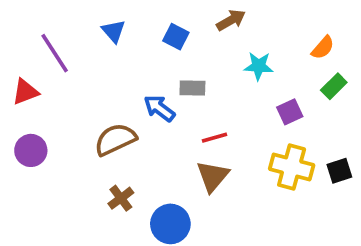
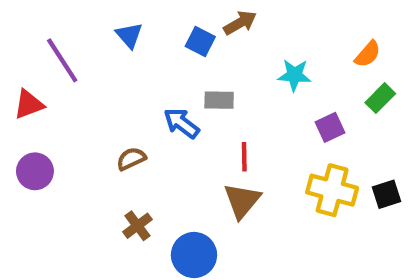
brown arrow: (231, 20) -> (240, 23), moved
red line: (214, 138) -> (244, 157), turned -75
brown semicircle: (115, 139) -> (131, 159), size x0.6

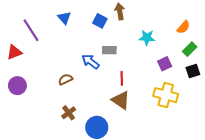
brown arrow: (240, 23) -> (120, 11), turned -70
black square: (386, 194) -> (193, 71), moved
brown triangle: (242, 201) -> (121, 100), turned -36

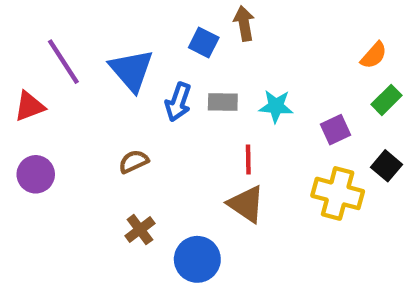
blue triangle: (64, 18) -> (131, 70), moved, size x1.6
cyan star: (147, 38) -> (276, 106), moved
blue arrow: (90, 62) -> (178, 102), moved, turned -108
black square: (193, 71) -> (387, 166), moved, turned -32

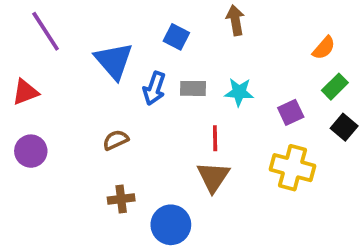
brown arrow: (244, 23) -> (235, 20), moved
purple line: (63, 62) -> (46, 31), moved
black square: (387, 166) -> (344, 127), moved
brown triangle: (246, 204) -> (213, 177), turned 30
brown cross: (140, 230) -> (121, 199), turned 30

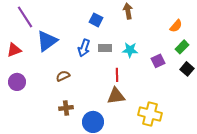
blue triangle: (114, 61) -> (47, 41), moved, turned 35
yellow cross: (292, 168) -> (150, 114), moved
brown triangle: (213, 177) -> (116, 96), turned 48

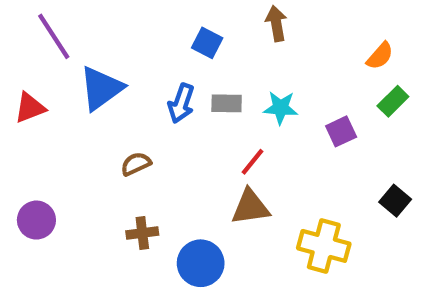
black square: (187, 69) -> (395, 201), moved
red line: (117, 75) -> (252, 162), turned 40
purple circle: (17, 82) -> (36, 220), moved

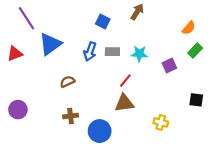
brown arrow: (276, 23) -> (137, 12), turned 42
black square: (395, 201) -> (196, 100), turned -32
yellow cross: (324, 246) -> (161, 122), size x0.6

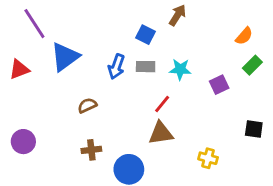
blue square: (103, 21) -> (146, 35), moved

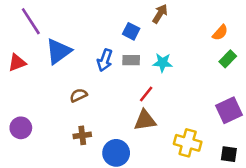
purple square: (219, 85) -> (229, 110), moved, size x1.5
black square: (254, 129) -> (229, 154), moved
yellow cross: (208, 158) -> (188, 143), size x1.5

